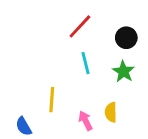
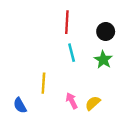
red line: (80, 26) -> (67, 22), turned -40
yellow semicircle: (111, 112) -> (93, 103), moved, turned 49

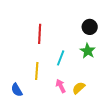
red line: (67, 22) -> (40, 34), moved
cyan line: (72, 53) -> (61, 58), moved, turned 35

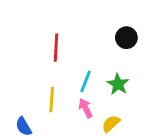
green star: (88, 51) -> (118, 84), moved
pink arrow: (61, 86) -> (86, 108), moved

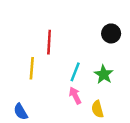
yellow line: (52, 100) -> (32, 68), moved
yellow semicircle: (111, 124) -> (97, 109), turned -63

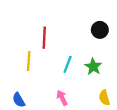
pink arrow: (75, 95) -> (62, 98), moved
yellow semicircle: (97, 109) -> (104, 98), moved

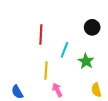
yellow line: (29, 61) -> (46, 70), moved
cyan line: (68, 64) -> (64, 50), moved

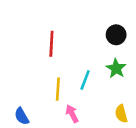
cyan line: (64, 50) -> (85, 80), moved
green star: (86, 61) -> (116, 68), moved

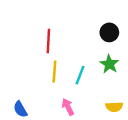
yellow line: (58, 89) -> (54, 71), moved
yellow semicircle: (121, 114) -> (114, 107), turned -77

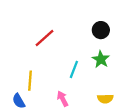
red line: (48, 41) -> (45, 38), turned 45
yellow line: (54, 71) -> (30, 81), moved

